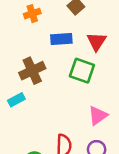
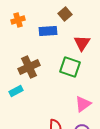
orange cross: (32, 14) -> (18, 20), moved
blue rectangle: (61, 39) -> (48, 31), moved

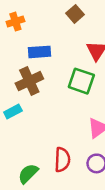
blue rectangle: (48, 31) -> (40, 52), moved

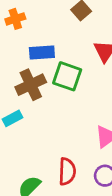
green square: (81, 81) -> (67, 76), moved

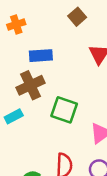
green square: (67, 76) -> (64, 110), moved

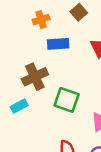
orange cross: (16, 24) -> (41, 20), moved
blue rectangle: (41, 56) -> (58, 44), moved

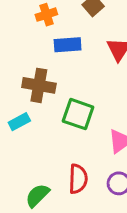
brown cross: (35, 77) -> (39, 85), turned 35

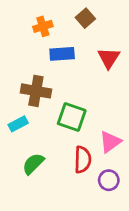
red semicircle: (78, 179) -> (83, 160), moved
green semicircle: (37, 195) -> (33, 164), moved

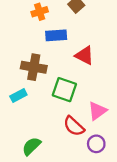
red triangle: (109, 58) -> (84, 55), moved, turned -36
red semicircle: (83, 160) -> (74, 126), turned 130
green semicircle: (33, 164) -> (31, 146), moved

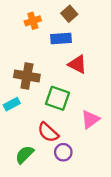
blue rectangle: (56, 35) -> (61, 38), moved
red semicircle: (74, 126) -> (48, 132), moved
purple circle: (96, 144) -> (63, 152), moved

